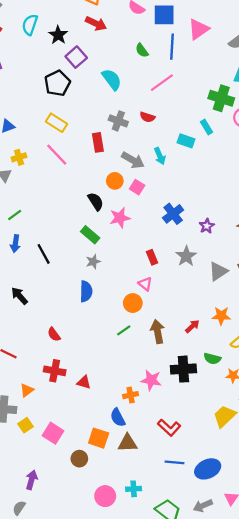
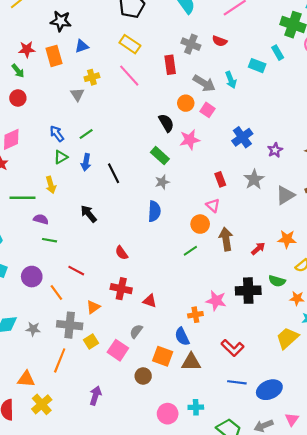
brown arrow: (158, 332) -> (226, 239), moved
gray semicircle: (19, 508) -> (136, 331), moved

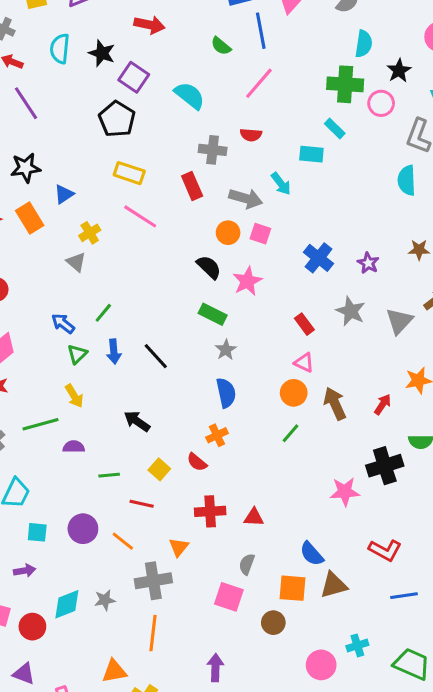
green line: (50, 240) -> (109, 475), moved
orange cross: (195, 315) -> (217, 435), moved
yellow square: (91, 342) -> (159, 469), moved

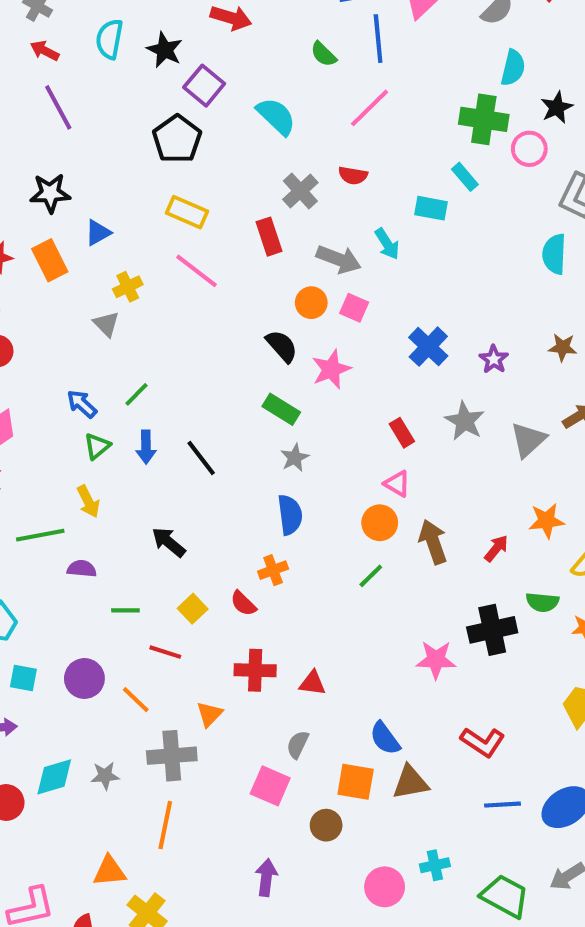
gray cross: (213, 150) -> (300, 191), turned 36
purple arrow: (215, 668) -> (266, 878), moved

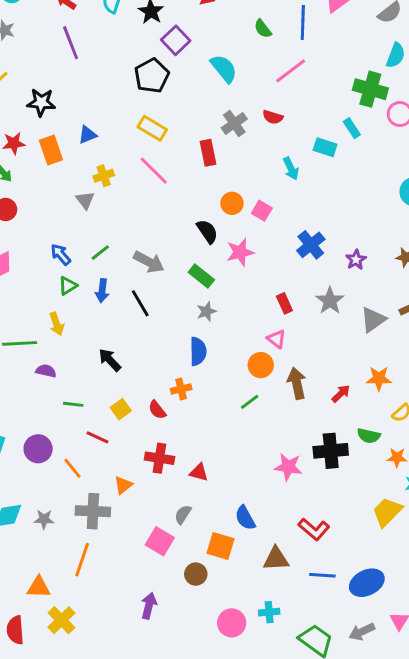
black star: (50, 193) -> (41, 102), moved
gray arrow: (339, 259) -> (149, 262), moved
brown triangle: (410, 782) -> (276, 559), moved

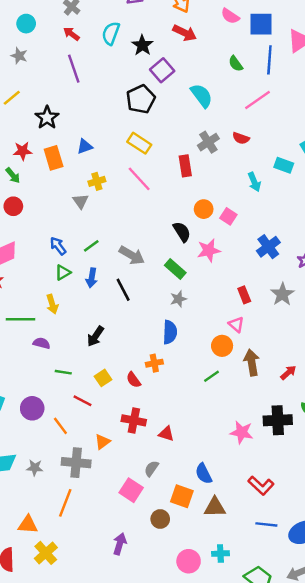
black star: (41, 102) -> (47, 118), turned 30
black arrow: (110, 360) -> (95, 336), turned -105
brown triangle: (276, 559) -> (215, 507), moved

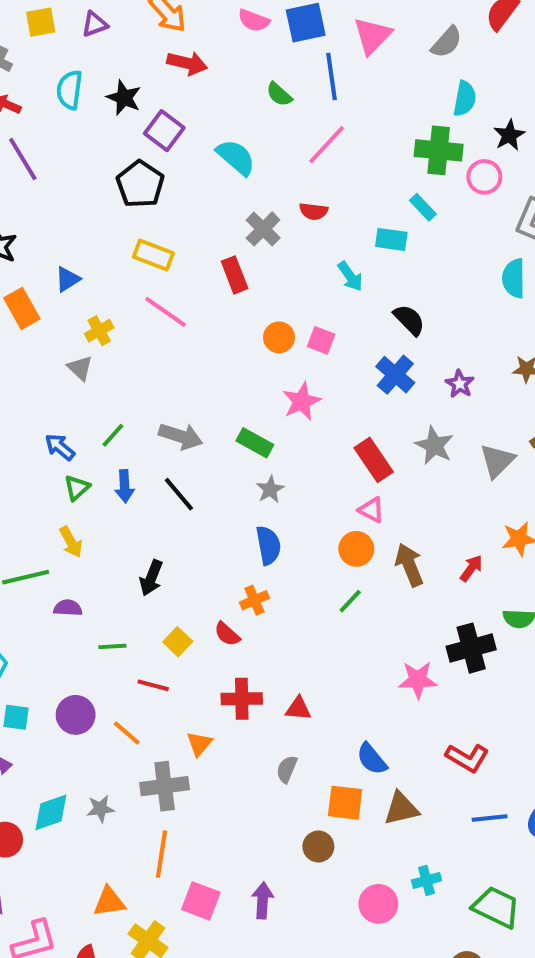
black semicircle: (182, 232) -> (409, 320), moved
red rectangle: (244, 295) -> (374, 460), size x1.5
pink square: (131, 490) -> (201, 901), moved

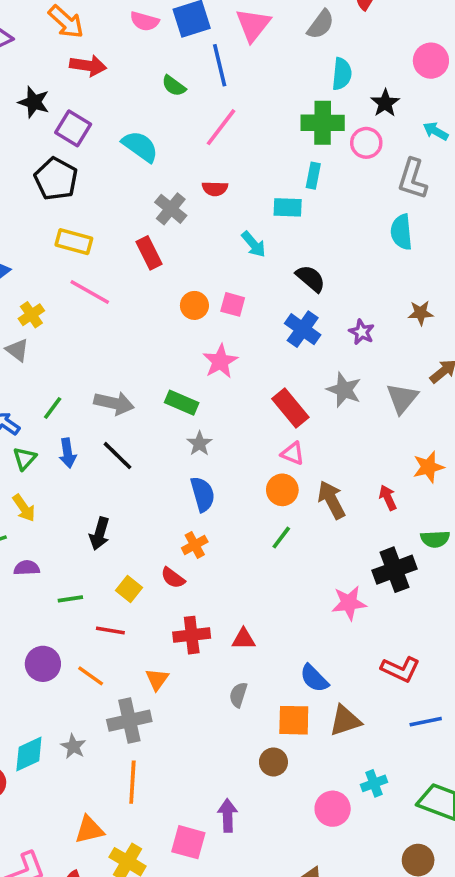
cyan rectangle: (423, 207) -> (313, 176), turned 60
red arrow: (471, 568) -> (388, 498), turned -55
gray star: (100, 809) -> (73, 746), turned -30
pink square: (201, 901) -> (188, 842), moved

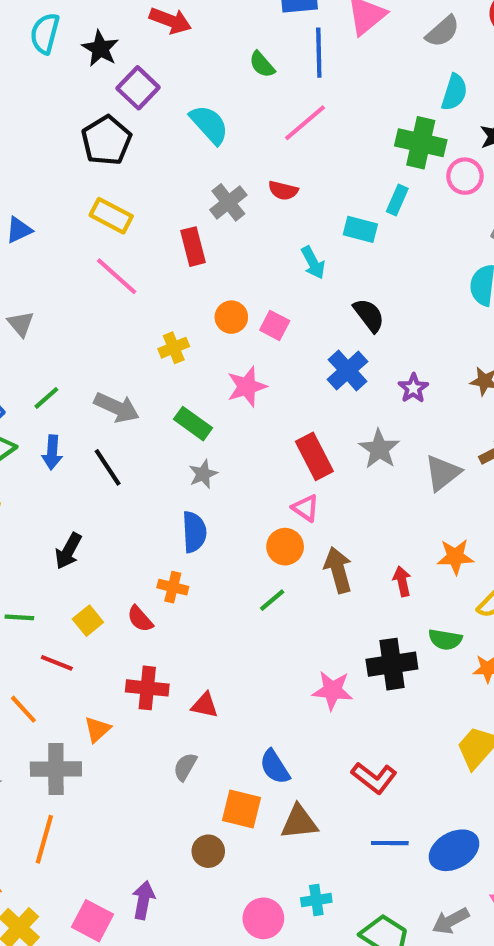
yellow cross: (31, 315) -> (174, 348), moved
orange cross: (195, 545) -> (173, 587), turned 30

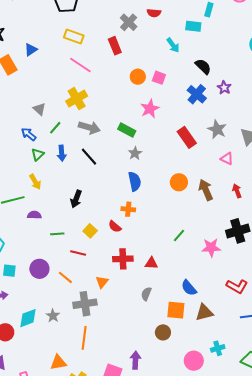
gray triangle: (21, 324) -> (39, 109), moved
yellow cross: (174, 348) -> (77, 99), moved, size x1.5
purple star: (413, 388) -> (224, 88), moved
pink triangle: (306, 508) -> (227, 159), moved
green line: (272, 600) -> (179, 236), moved

